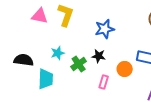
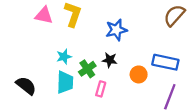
black semicircle: (24, 60) -> (26, 86), moved, turned 30
cyan trapezoid: (46, 79) -> (65, 82), moved
pink rectangle: (104, 82) -> (101, 89), moved

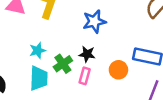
pink rectangle: (101, 89) -> (85, 76), moved

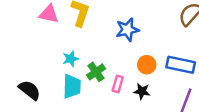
black star: (87, 54) -> (142, 91), moved
orange circle: (118, 70) -> (147, 65), moved

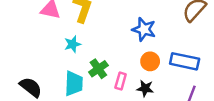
blue star: (127, 30) -> (144, 29), moved, turned 30
cyan star: (71, 59) -> (73, 44), moved

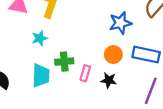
blue star: (144, 29) -> (120, 23), moved, turned -30
green cross: (98, 69) -> (64, 62), turned 30

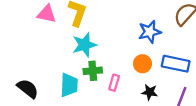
cyan star: (40, 38) -> (84, 45), moved, size x1.5
black star: (109, 80) -> (150, 92), moved

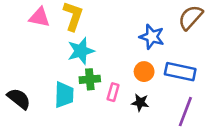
blue star: (150, 32) -> (152, 37), turned 30
black star: (150, 92) -> (140, 103), moved

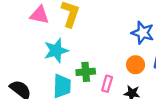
cyan star: (81, 51) -> (56, 51), moved

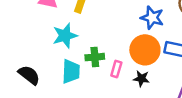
orange circle: (136, 65) -> (145, 50), size x1.6

